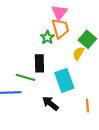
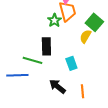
cyan rectangle: (64, 80) -> (71, 63), size x0.6
orange line: (87, 105) -> (82, 91), moved

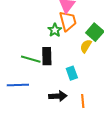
green line: (32, 60) -> (31, 59), moved
black arrow: (57, 86) -> (58, 96), turned 138

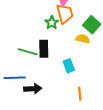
yellow semicircle: (86, 46) -> (83, 39), turned 72
black arrow: (58, 96) -> (33, 89), moved

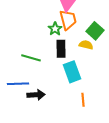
black rectangle: (44, 49) -> (61, 49), moved
cyan rectangle: (69, 66) -> (72, 72), size x1.5

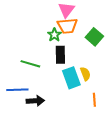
orange trapezoid: (68, 20) -> (67, 26), turned 100
yellow semicircle: (86, 45) -> (85, 74), moved, turned 56
orange line: (83, 100) -> (94, 100), moved

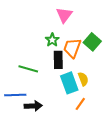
orange trapezoid: (67, 26) -> (72, 48), moved, turned 115
orange line: (94, 100) -> (80, 104), moved, turned 40

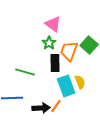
pink triangle: (64, 15) -> (53, 24), moved, turned -30
orange line: (80, 104) -> (56, 106), moved
black arrow: (33, 106) -> (41, 108), moved

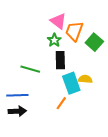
orange trapezoid: (69, 51) -> (74, 31), moved
yellow semicircle: (80, 82) -> (85, 79), turned -64
black arrow: (41, 108) -> (17, 111), moved

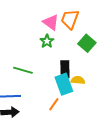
orange trapezoid: (74, 31) -> (70, 19), moved
black rectangle: (60, 60) -> (65, 69), moved

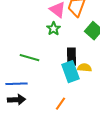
orange line: (54, 104) -> (60, 104), moved

